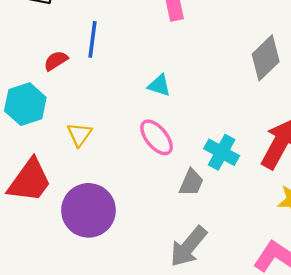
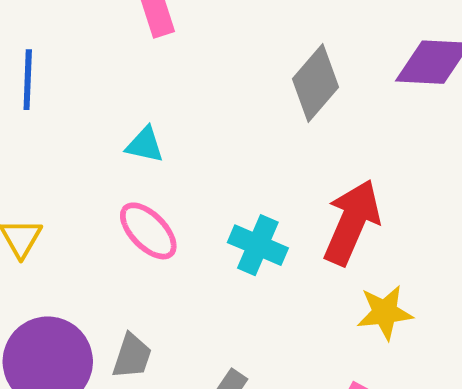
gray trapezoid: (191, 183) -> (132, 356), moved

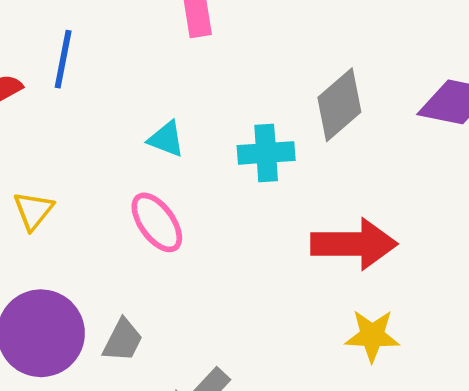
red arrow: (352, 222) -> (354, 244), turned 58
cyan cross: (258, 245) -> (266, 153), moved, turned -36

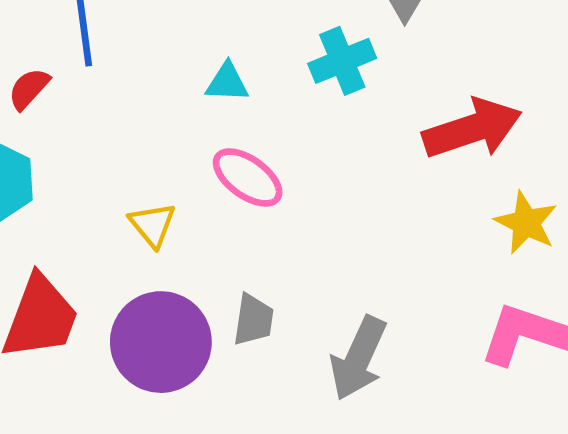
yellow triangle: (33, 211) -> (152, 225), moved
yellow star: (372, 336) -> (526, 223), turned -30

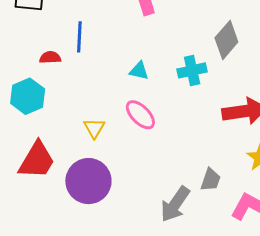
red semicircle: (29, 89) -> (50, 57), turned 35
gray trapezoid: (253, 320) -> (210, 180), moved

